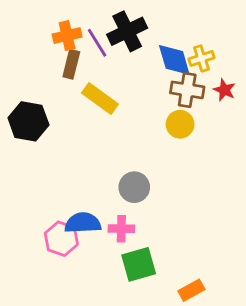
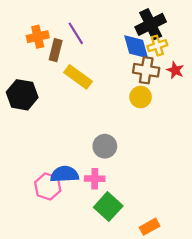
black cross: (127, 31) -> (151, 24), moved
orange cross: (67, 36) -> (38, 37), moved
green square: (139, 264) -> (108, 207), turned -32

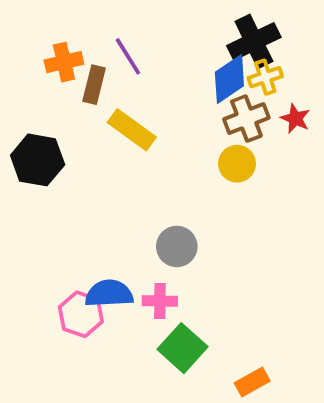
blue diamond: (136, 47) -> (229, 79), turned 72
brown cross: (146, 70) -> (246, 119), turned -30

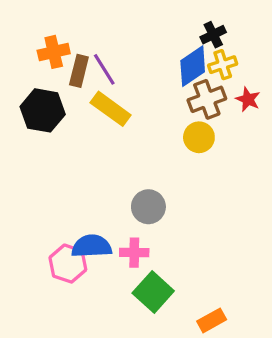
black cross: (254, 41) -> (213, 35), size x0.6
purple line: (128, 56) -> (104, 69), moved
black hexagon: (38, 160) -> (43, 110), moved

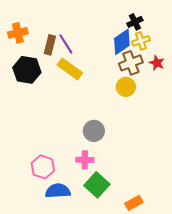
orange cross: (54, 52) -> (18, 33), moved
blue semicircle: (92, 246) -> (58, 191), moved

